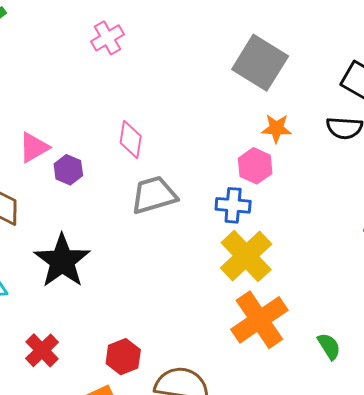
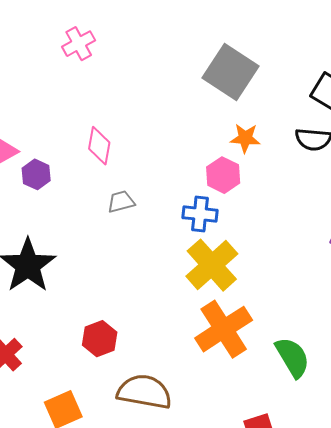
gray trapezoid: (154, 195) -> (121, 202), size x0.6
green semicircle: (329, 346) -> (292, 357), size x1.5
red hexagon: (123, 357) -> (100, 339), moved

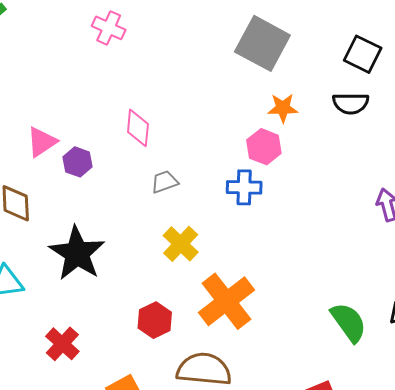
pink cross: (79, 44) -> (109, 28), turned -32
yellow cross: (212, 265) -> (181, 244), moved, size x0.7
orange cross: (224, 329) -> (226, 301), moved

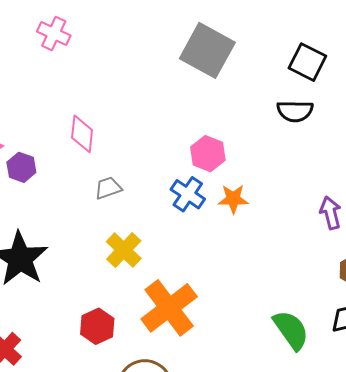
orange star: (283, 108) -> (233, 199), moved
blue cross: (244, 187) -> (188, 194), turned 32

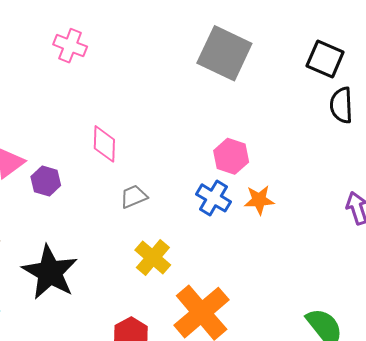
black semicircle: (295, 111) -> (341, 105), moved, turned 90

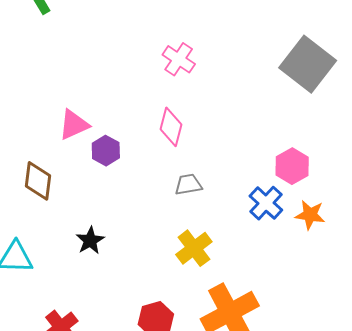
pink cross: (70, 46) -> (179, 59), moved
black star: (50, 272) -> (90, 241), size x0.5

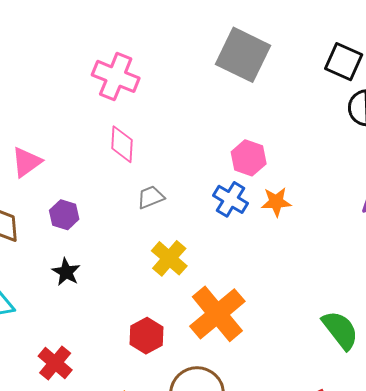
pink cross: (179, 59) -> (116, 76), size x1.4
purple hexagon: (106, 151) -> (64, 215), moved

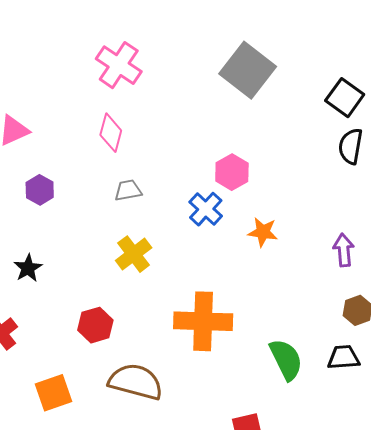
orange star: (276, 202) -> (263, 232), moved
black star: (66, 272) -> (28, 268), moved
orange cross: (217, 314) -> (203, 321), moved, turned 30

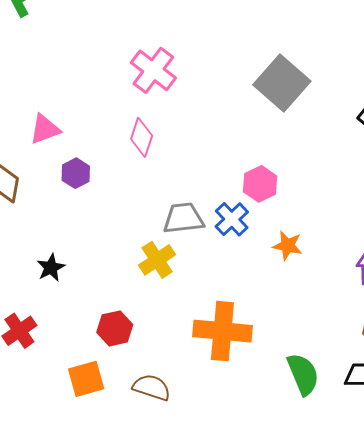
purple hexagon: (40, 190) -> (76, 173), moved
gray trapezoid: (128, 190) -> (183, 218), moved, size x1.5
brown semicircle: (136, 382) -> (152, 387), size x0.7
orange square: (53, 393) -> (86, 379), moved

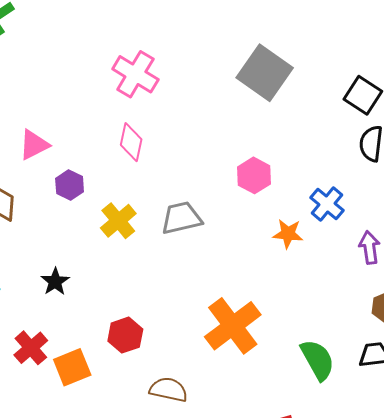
blue cross: (232, 219) -> (327, 204), moved
yellow cross: (157, 260) -> (118, 221), moved
orange cross: (222, 331) -> (233, 326), turned -36
orange square: (86, 379) -> (72, 367), moved

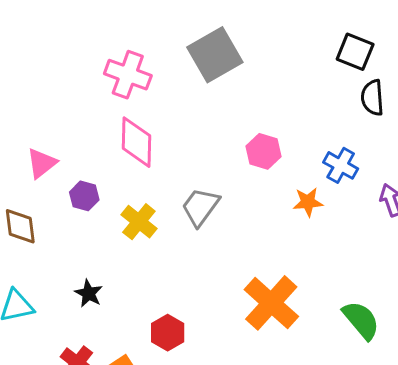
gray square: (265, 73) -> (215, 55), moved, turned 36
pink diamond: (131, 142) -> (136, 142), size x1.4
gray trapezoid: (181, 218) -> (200, 207), turned -30

